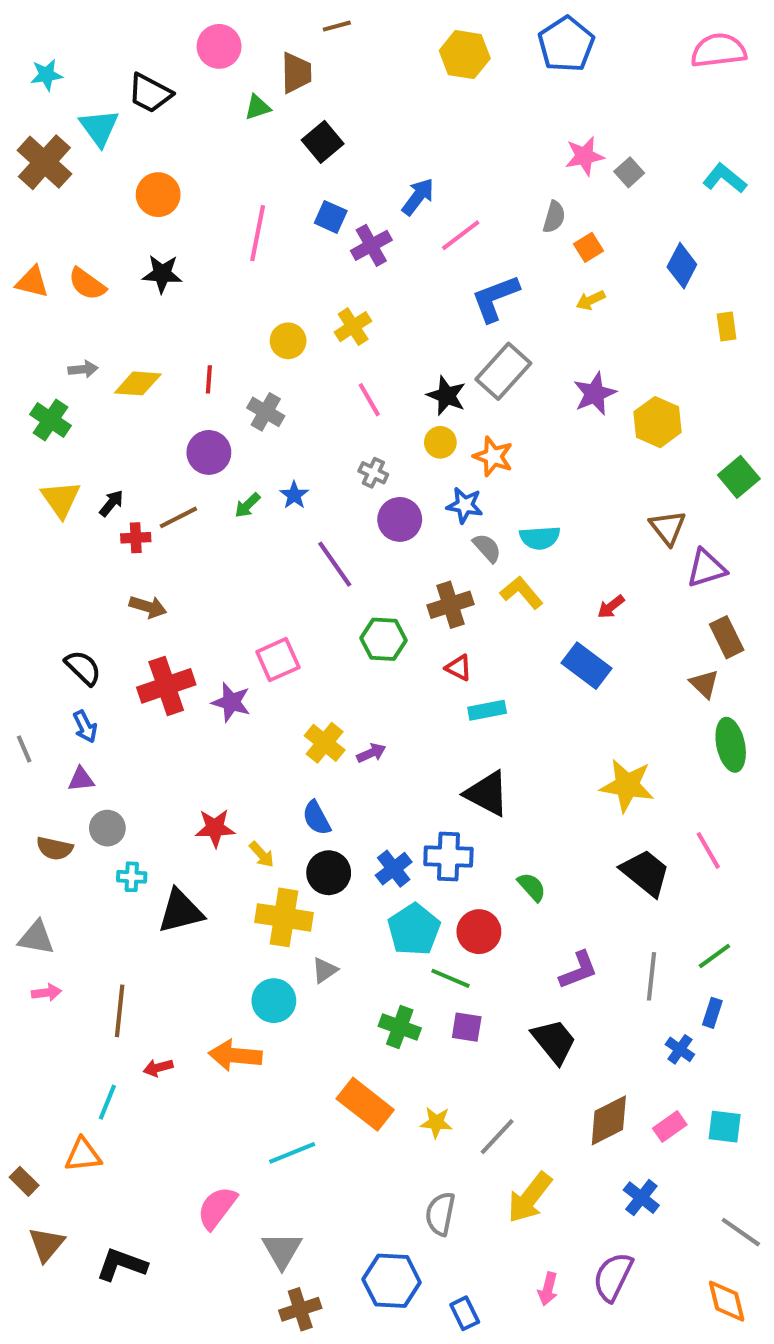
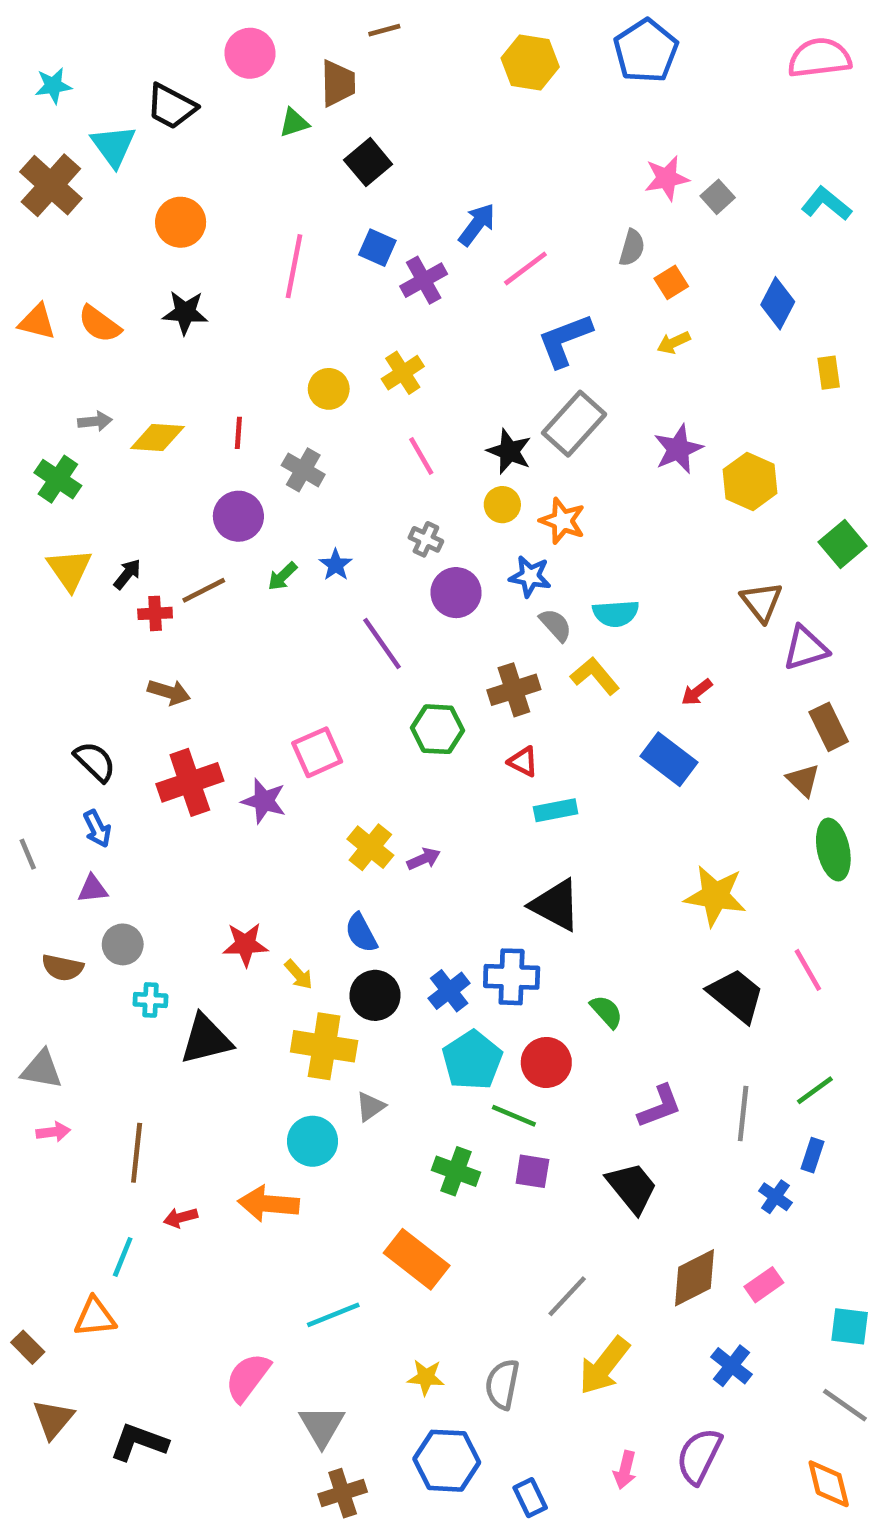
yellow star: (436, 1122) -> (426, 1377), moved
cyan square: (725, 1127) -> (850, 1326), moved

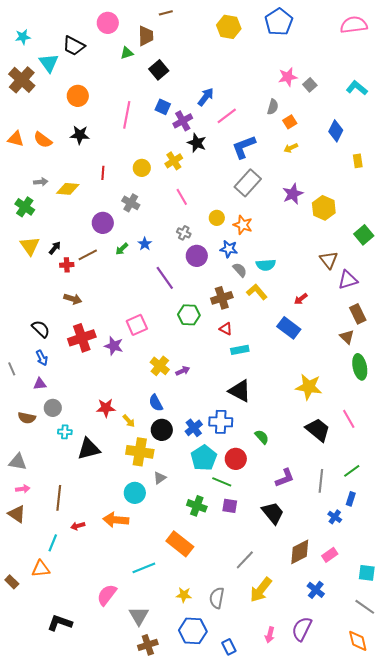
red line: (238, 433) -> (103, 173), moved
black star: (509, 451) -> (197, 143), moved
brown triangle: (53, 1419) -> (17, 514), moved, turned -36

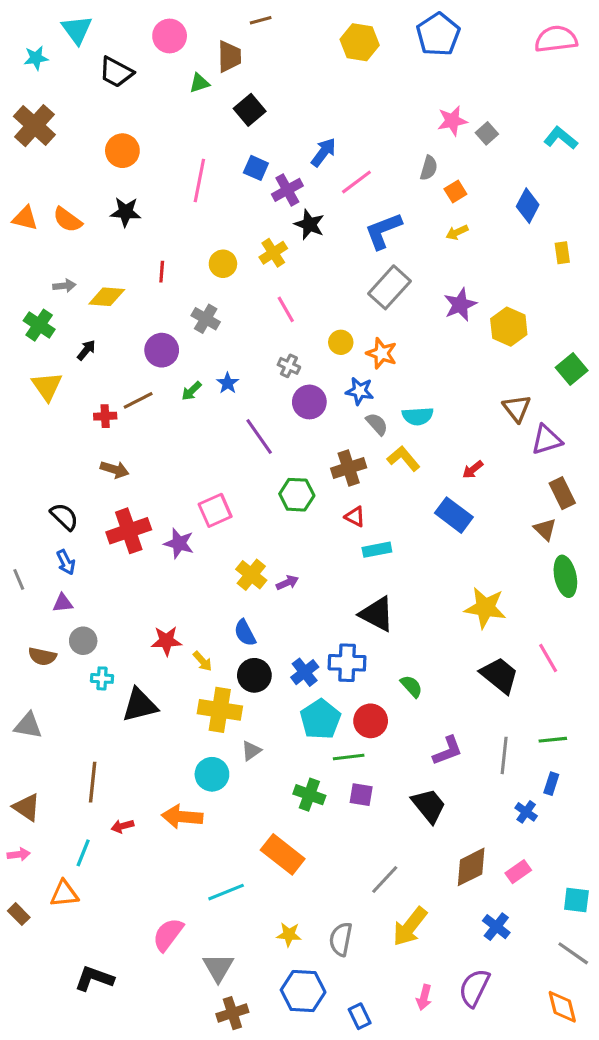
cyan triangle: (49, 63) -> (77, 30), moved
black arrow: (55, 248) -> (86, 350), moved
green line: (352, 471) -> (553, 740), turned 30
green line: (222, 482) -> (349, 757), turned -30
pink arrow: (23, 489) -> (19, 854), moved

